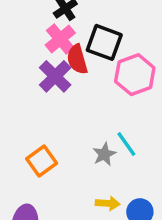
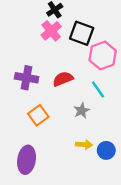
red semicircle: (77, 59) -> (63, 79), moved, turned 84
purple cross: (55, 76) -> (27, 78), moved, turned -35
cyan line: (126, 144) -> (98, 89), moved

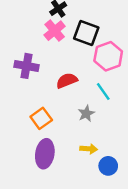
purple cross: (27, 78) -> (27, 66), moved
blue circle: (106, 150) -> (108, 166), moved
purple ellipse: (27, 160) -> (45, 154), moved

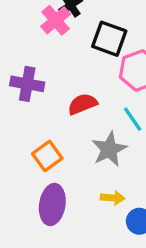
pink cross: (55, 31) -> (56, 20), moved
gray star: (86, 113) -> (109, 149), size x1.5

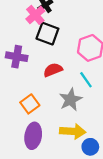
black square: (109, 39) -> (47, 34), moved
yellow arrow: (113, 198) -> (73, 131), size x1.6

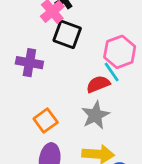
red semicircle: (53, 70) -> (98, 84), moved
cyan line: (86, 80) -> (112, 72), moved

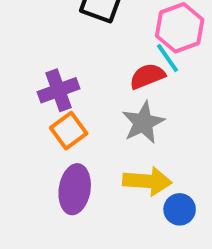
purple cross: (29, 63) -> (59, 90), moved, turned -30

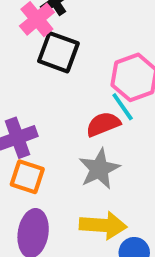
orange square: (69, 131) -> (27, 177), turned -36

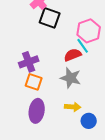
gray star: (99, 169) -> (71, 78), turned -30
yellow arrow: (103, 225) -> (73, 107), size x0.7

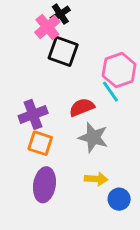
red semicircle: (73, 55) -> (82, 107), moved

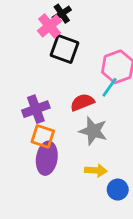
cyan line: (110, 92) -> (110, 87), turned 70
purple ellipse: (44, 185) -> (47, 158), moved

